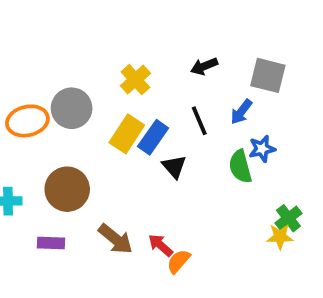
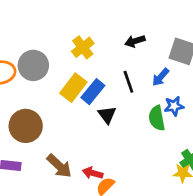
red arrow: (160, 245) -> (93, 173), turned -30

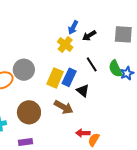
yellow cross: (83, 47) -> (65, 44), moved
blue arrow: (161, 77) -> (73, 27), moved
green semicircle: (157, 118) -> (115, 69), moved
brown arrow: (59, 166) -> (64, 107), moved

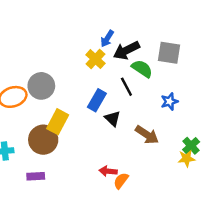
black arrow: (89, 36) -> (126, 50), size x1.5
green semicircle: (115, 69) -> (142, 69), moved, turned 144
yellow rectangle: (55, 78) -> (58, 122), moved
brown arrow: (64, 107) -> (147, 135), moved

